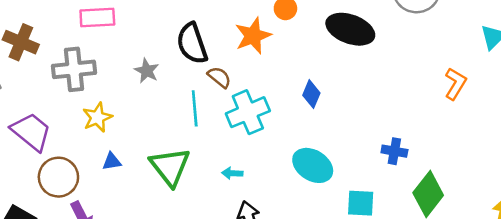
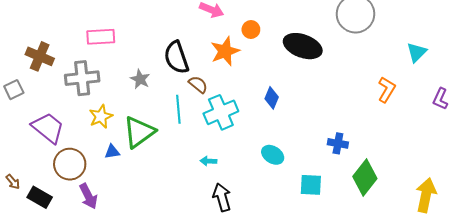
cyan ellipse: (313, 165) -> (273, 155), size x0.7
green triangle: (170, 167) -> (139, 132), moved, turned 32

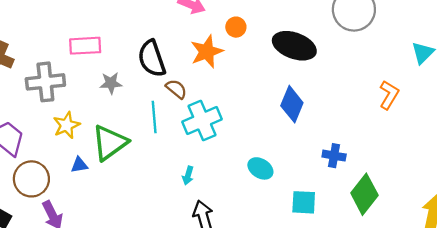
pink rectangle: (101, 37) -> (85, 46), moved
gray star: (140, 79) -> (111, 83), turned -30
blue diamond: (272, 98) -> (292, 104), moved, size x1.4
cyan arrow: (208, 161) -> (188, 175), turned -77

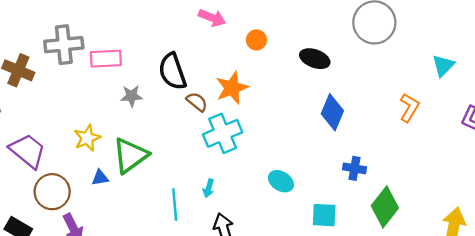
black ellipse: (294, 46) -> (315, 59), size x0.7
orange star: (207, 52) -> (232, 88), moved
gray cross: (45, 82) -> (64, 45), moved
blue diamond: (292, 104) -> (332, 112), moved
cyan line: (154, 117) -> (175, 205), moved

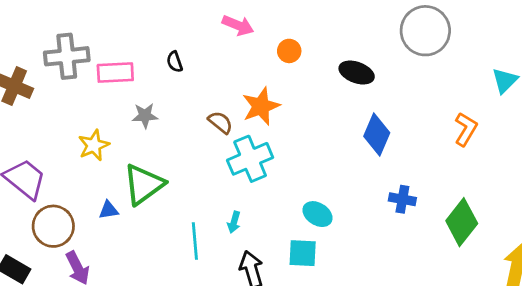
black semicircle: (172, 71) -> (175, 62), moved, size x0.5
yellow star: (87, 138) -> (94, 145), moved
green diamond: (385, 207) -> (462, 222), moved
cyan square: (324, 215) -> (303, 253), moved

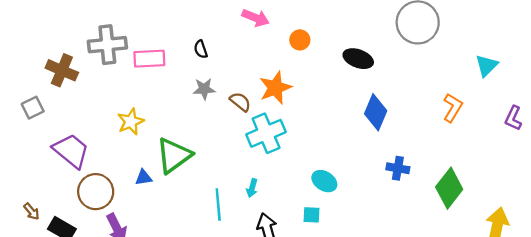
gray star: (145, 116) -> (204, 89), moved
cyan square: (303, 253) -> (312, 215), size x0.7

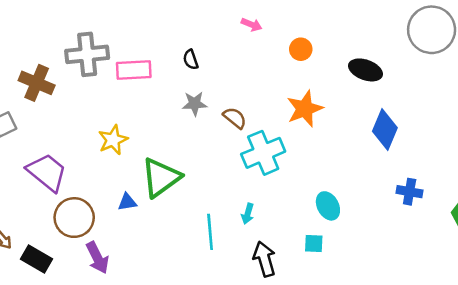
pink arrow: (256, 18) -> (252, 25), size x0.7
orange star: (275, 88) -> (305, 109), moved
cyan ellipse: (324, 181) -> (328, 206), turned 30

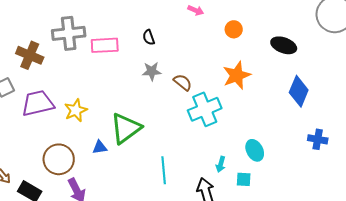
yellow star: (113, 140) -> (76, 110), moved
purple trapezoid: (47, 172) -> (38, 103), moved, turned -52
cyan arrow: (248, 214) -> (221, 164), moved

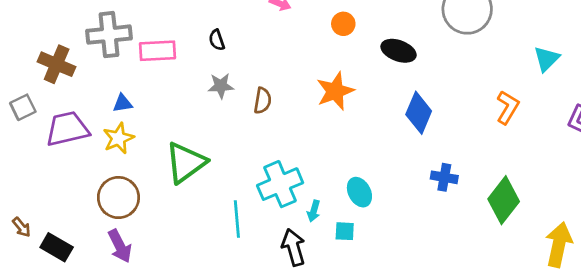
orange circle: (234, 29) -> (343, 24), moved
brown semicircle: (183, 82) -> (263, 101), turned 60
cyan cross: (205, 109) -> (280, 184), moved
blue triangle: (100, 147) -> (122, 103), moved
brown circle: (59, 159) -> (118, 198), moved

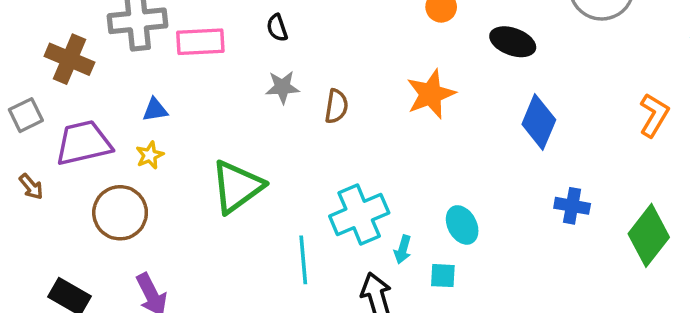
yellow star: (118, 138) -> (150, 155), size x0.7
brown circle: (118, 198) -> (120, 213), moved
brown arrow: (22, 227) -> (31, 187), moved

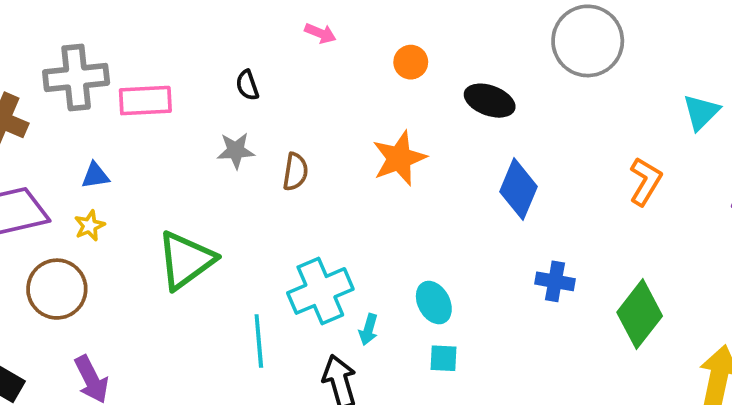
black semicircle: (277, 28) -> (247, 85), moved
cyan square: (443, 276) -> (443, 358), moved

